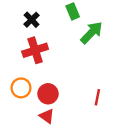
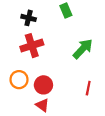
black cross: (32, 20) -> (29, 18), turned -32
green arrow: (92, 33) -> (83, 49), moved

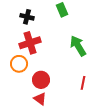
green arrow: (83, 49) -> (78, 46), turned -75
orange circle: (19, 80) -> (19, 64), moved

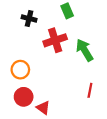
red cross: (30, 43) -> (55, 40), moved
red circle: (41, 80) -> (24, 97), moved

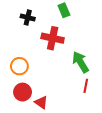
red cross: (55, 40) -> (53, 38), turned 30
green arrow: (85, 50) -> (81, 62), moved

